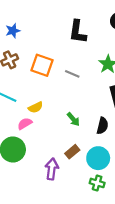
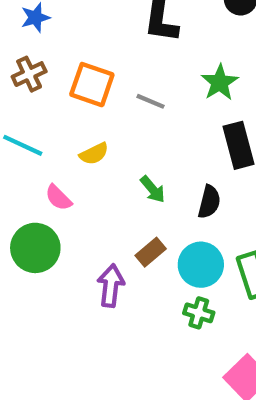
yellow semicircle: (36, 107) -> (94, 154), moved
pink semicircle: (25, 124) -> (58, 198), turned -104

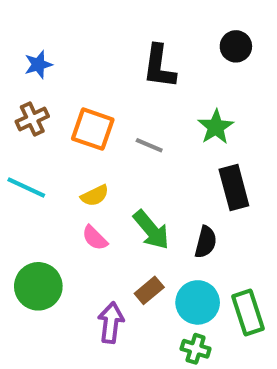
green arrow: (153, 189) -> (151, 230), size x1.5
pink semicircle: (58, 198) -> (95, 238), moved

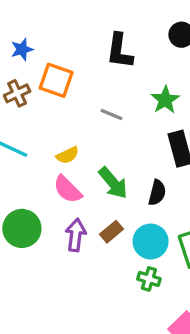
orange square: (93, 129) -> (56, 80), moved
pink semicircle: (95, 238) -> (68, 189), size x1.4
purple arrow: (111, 323) -> (76, 235), moved

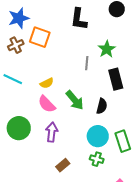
blue star: (22, 49) -> (19, 18), size x1.5
gray line: (111, 114) -> (87, 63), moved, turned 72
brown rectangle: (111, 232) -> (63, 165), moved

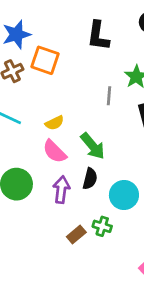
black semicircle: (102, 106) -> (90, 179), moved
green cross: (97, 159) -> (102, 226), moved

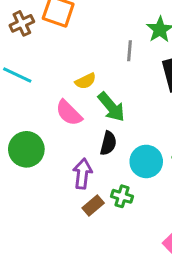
yellow semicircle: (55, 123) -> (86, 81), moved
purple arrow: (61, 190) -> (82, 174), moved

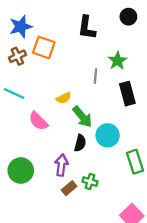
pink semicircle: (69, 113) -> (38, 121), moved
green circle: (26, 149) -> (21, 171), moved
cyan circle: (146, 161) -> (108, 135), moved

